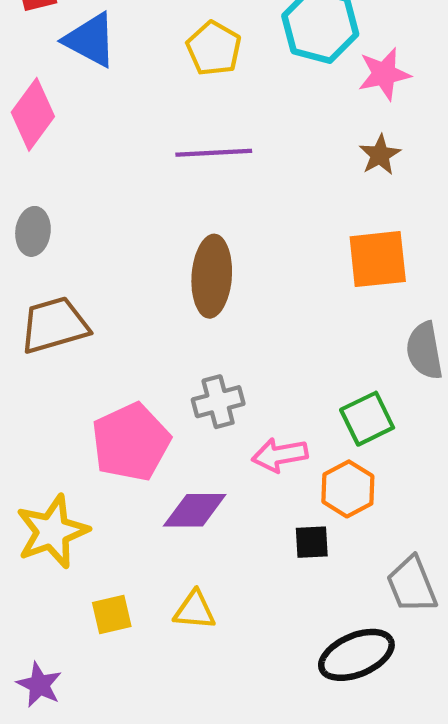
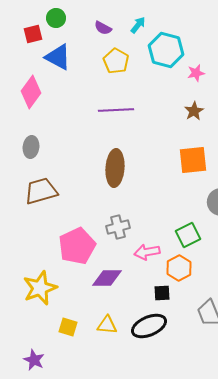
pink star: (384, 74) -> (196, 73), size x0.7
yellow square: (112, 614) -> (68, 327), turned 30
black ellipse: (356, 655) -> (149, 326), moved

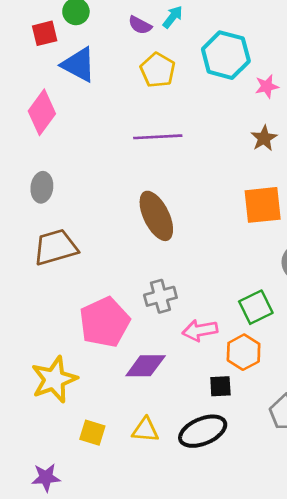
cyan arrow: (138, 25) -> (173, 17), moved
brown ellipse: (115, 168) -> (156, 216), turned -30
purple star: (34, 360) -> (46, 478), turned -30

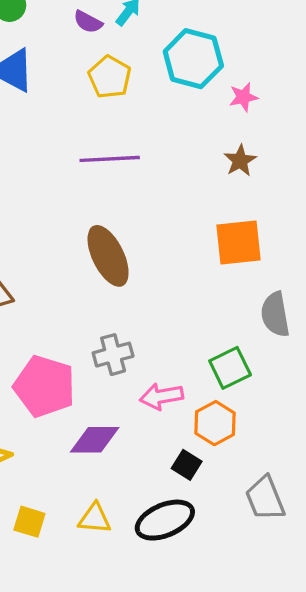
pink pentagon: (105, 322) -> (45, 386), turned -30
black square: (220, 386) -> (187, 465), turned 35

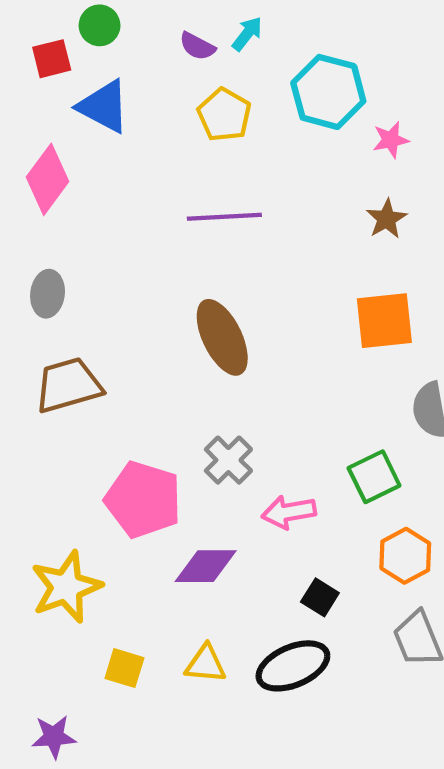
gray cross: (113, 355) -> (228, 460), turned -30
orange hexagon: (215, 423) -> (405, 556), moved

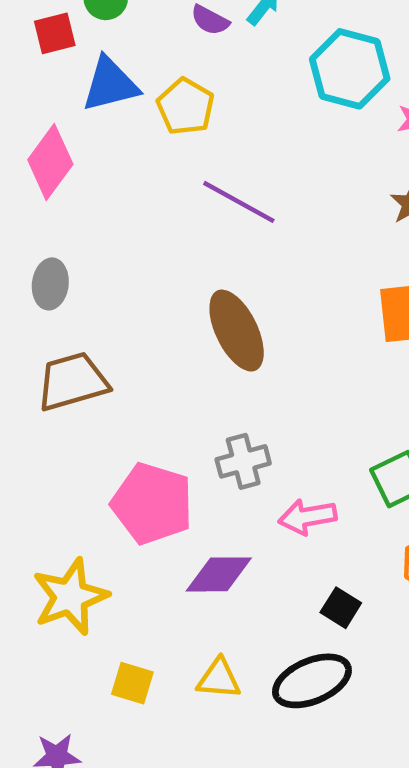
blue triangle: (104, 106) -> (110, 84), turned -42
yellow pentagon: (224, 115) -> (186, 107), moved
purple line: (224, 217) -> (239, 202), turned 32
gray cross: (228, 460) -> (243, 461), turned 30

